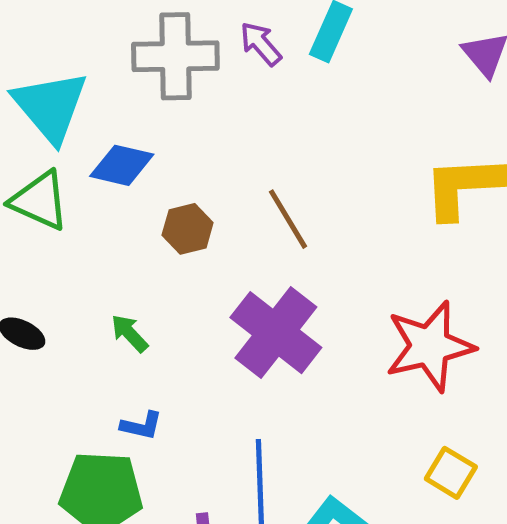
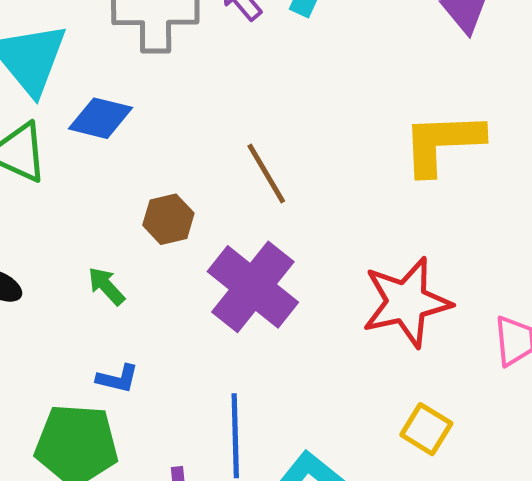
brown hexagon: (188, 229) -> (168, 219), moved

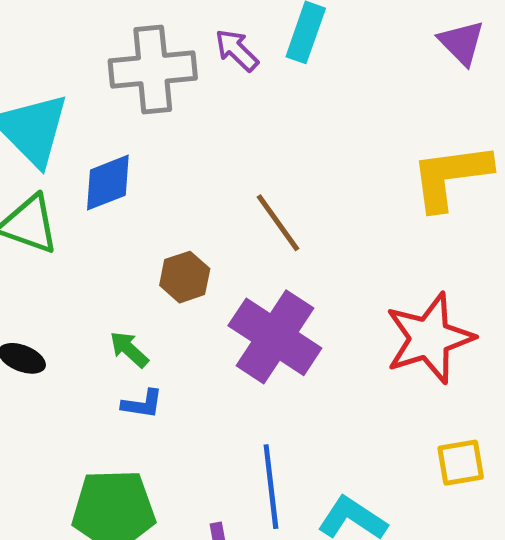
blue diamond: (101, 118) -> (108, 183), turned -30
blue L-shape: (118, 379) -> (142, 404), moved
yellow square: (426, 429) -> (461, 463), turned -36

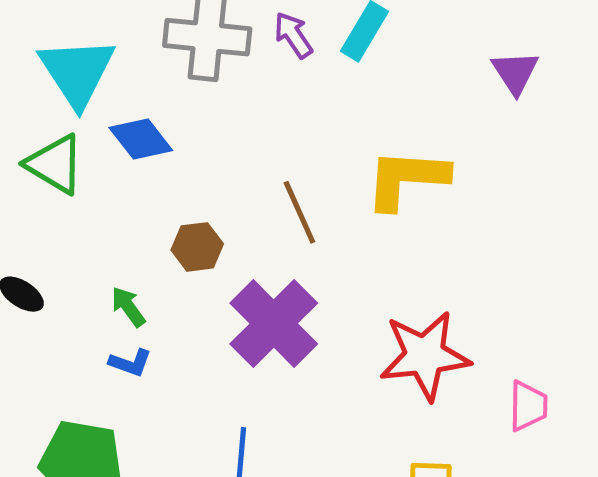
yellow L-shape: (451, 176) -> (407, 179), moved
blue diamond: (108, 183) -> (141, 139), turned 62

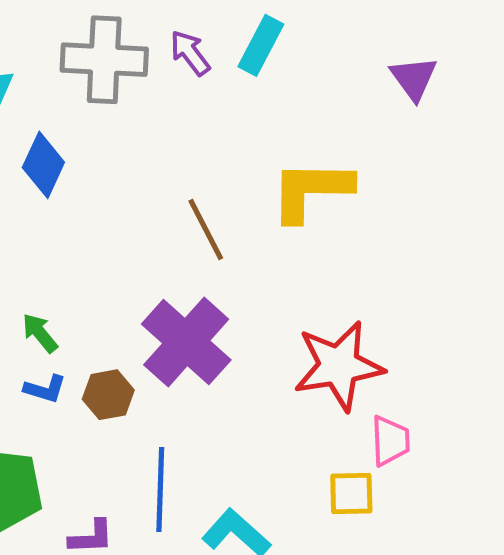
blue diamond: (141, 139) -> (43, 165), turned 66
brown hexagon: (197, 247) -> (108, 395), moved
pink trapezoid: (528, 406) -> (390, 441), moved

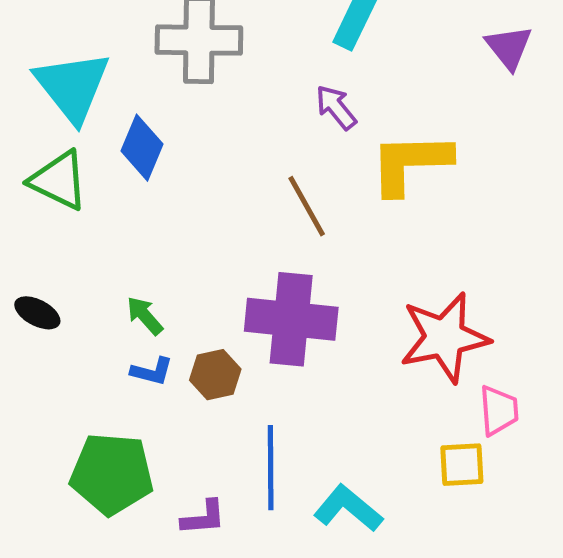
purple arrow: (190, 53) -> (336, 107), moved
purple cross: (186, 342) -> (291, 319), turned -34

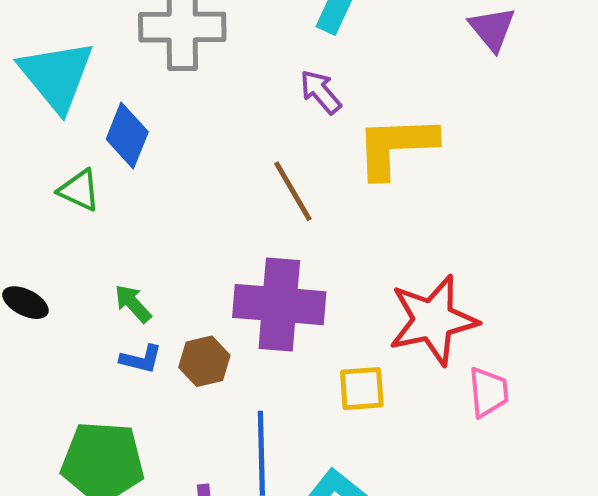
green triangle: (59, 180) -> (79, 190), moved, size x0.7
yellow square: (462, 465) -> (362, 389), moved

